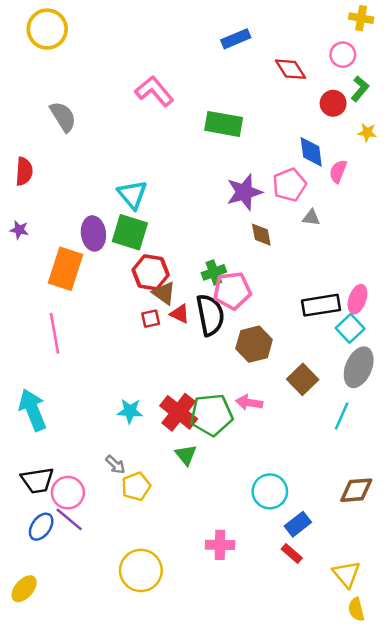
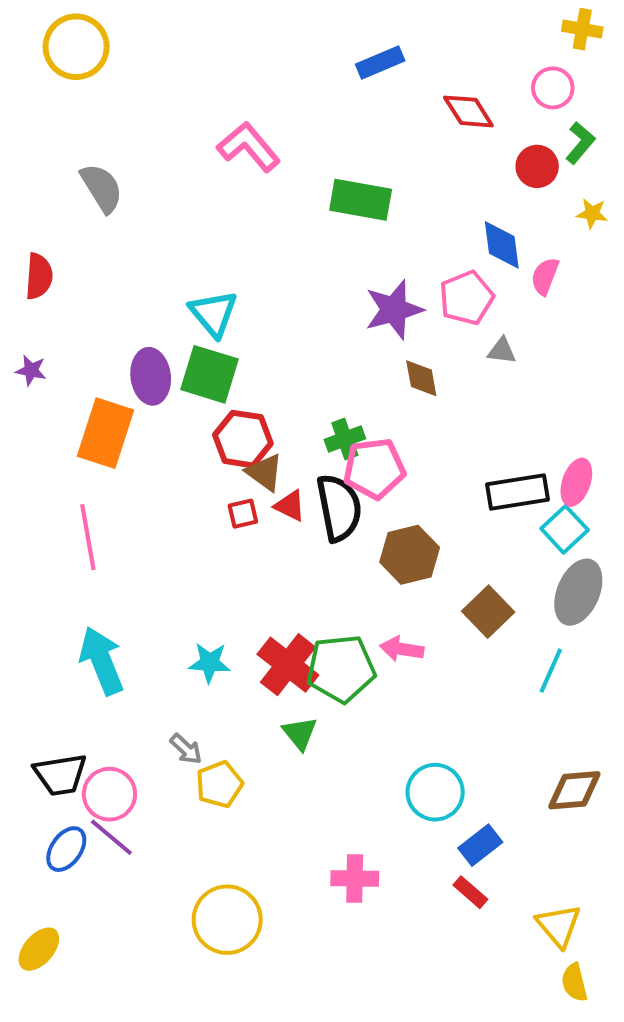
cyan arrow: (33, 410) -> (102, 661), moved

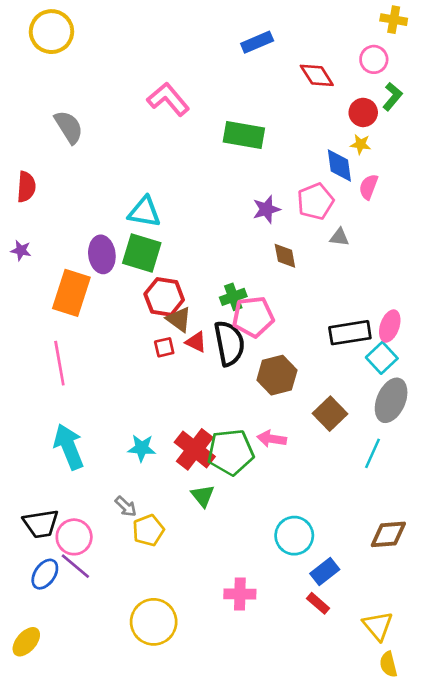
yellow star: (592, 213) -> (361, 144), moved
purple star: (394, 310) -> (266, 209), size x0.7
cyan triangle: (213, 314) -> (144, 212), turned -40

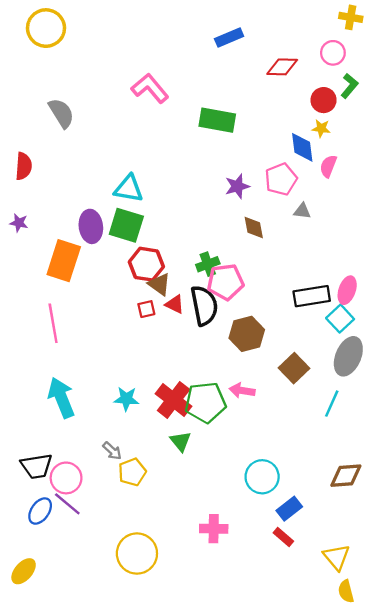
red diamond: (317, 75) -> (282, 67), turned -56

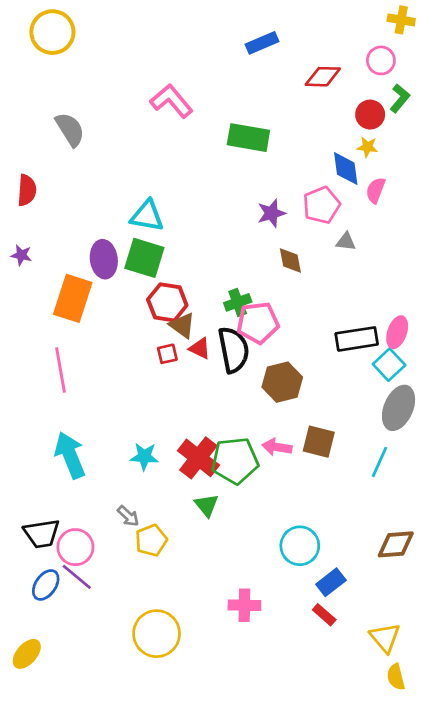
brown square: (294, 368) -> (319, 442), moved, turned -32

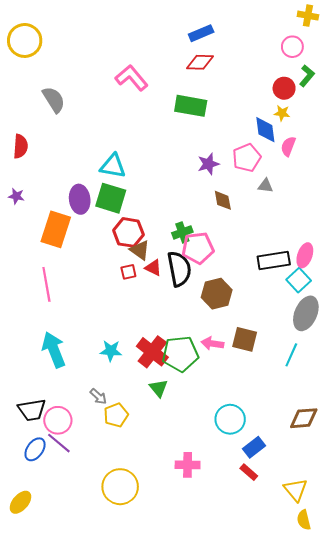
yellow circle: (52, 32) -> (25, 40), moved
red diamond: (323, 77) -> (200, 62), moved

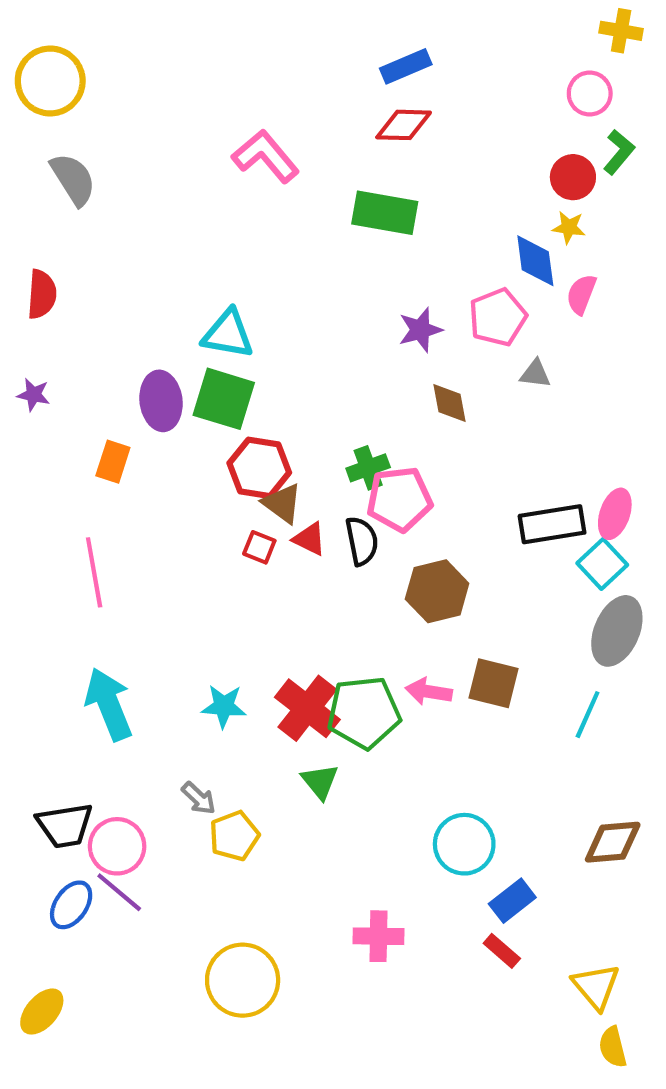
gray semicircle: (54, 100) -> (73, 179), moved
orange rectangle: (56, 229) -> (113, 462), size x0.6
black semicircle: (179, 269) -> (362, 541), size x0.7
red square: (128, 272) -> (259, 547), turned 35

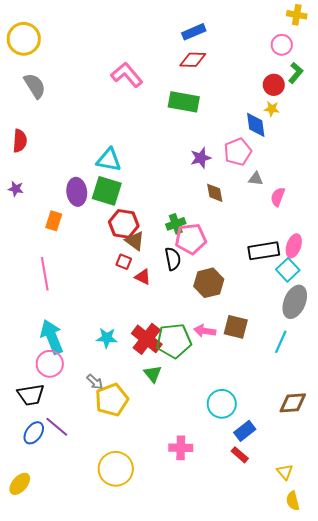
pink semicircle: (581, 294) -> (278, 197), moved
red triangle: (309, 539) -> (143, 277), moved
yellow pentagon: (234, 836) -> (112, 400), size x1.4
pink circle: (117, 846) -> (50, 364), moved
yellow triangle: (596, 986) -> (285, 472), size x0.7

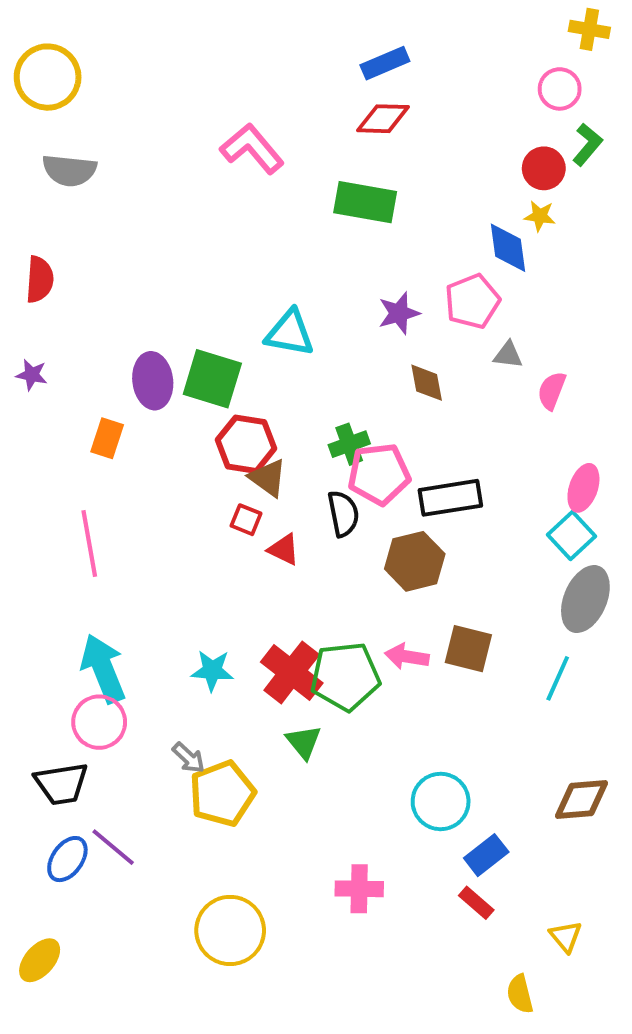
gray semicircle: (35, 86) -> (69, 170), turned 128
cyan triangle: (109, 160) -> (290, 333), moved
black rectangle: (264, 251) -> (450, 498), moved
yellow semicircle: (293, 501) -> (520, 994), moved

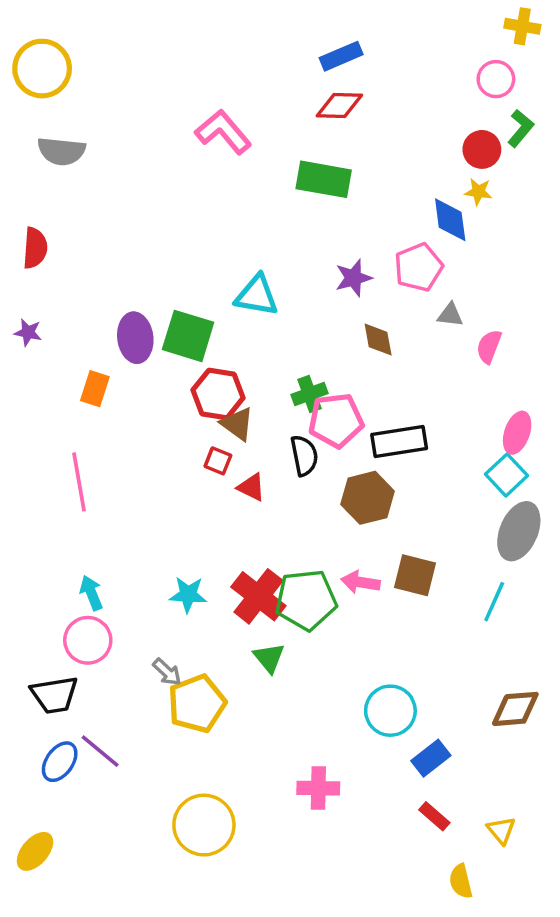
cyan arrow: (103, 668) -> (91, 593), size x0.6
red rectangle: (476, 903) -> (434, 816), moved

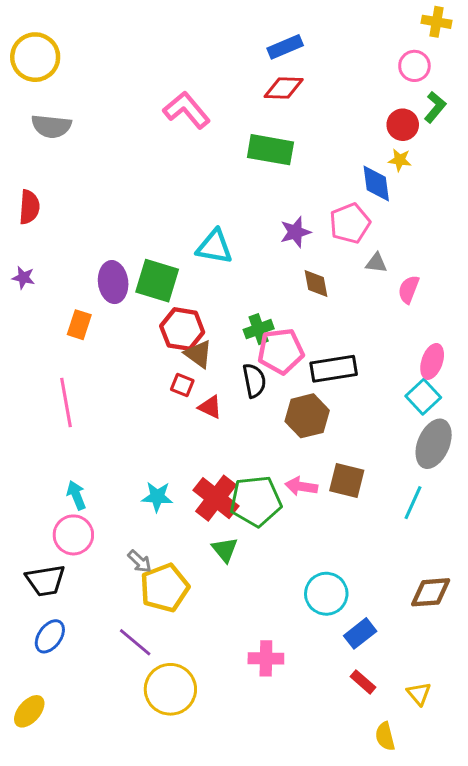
purple line: (100, 751) -> (135, 642), moved

